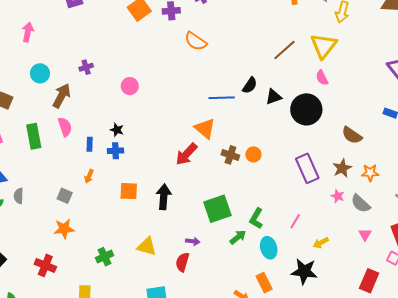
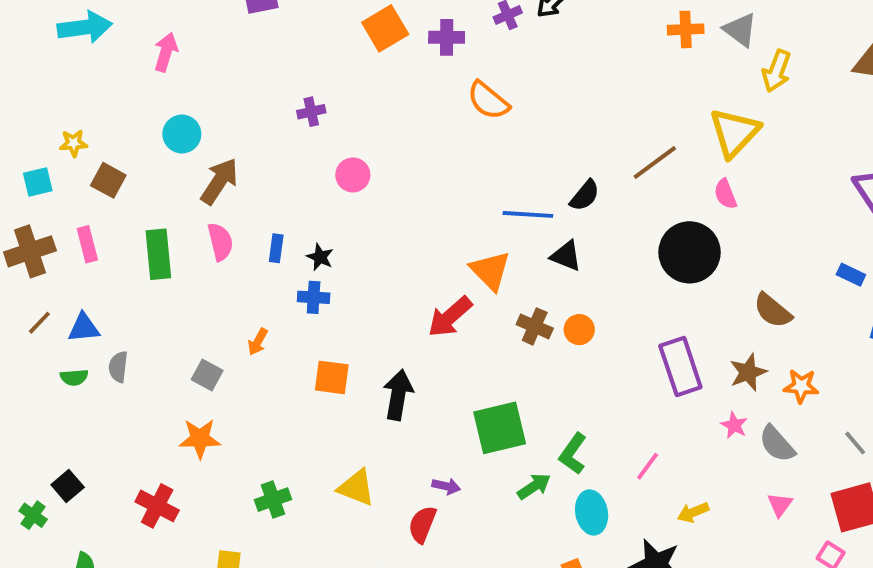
brown line: (284, 50) -> (655, 163), moved
purple cross: (86, 67) -> (311, 112), moved
black triangle: (274, 97) -> (566, 256), moved, turned 36
blue rectangle: (90, 144) -> (276, 248), moved

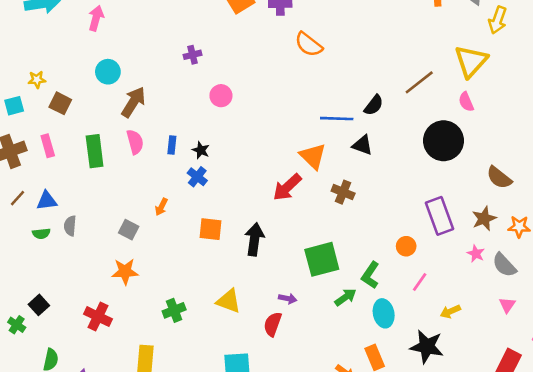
blue cross: (314, 297) -> (197, 177), turned 36
orange circle: (579, 330) -> (406, 246), moved

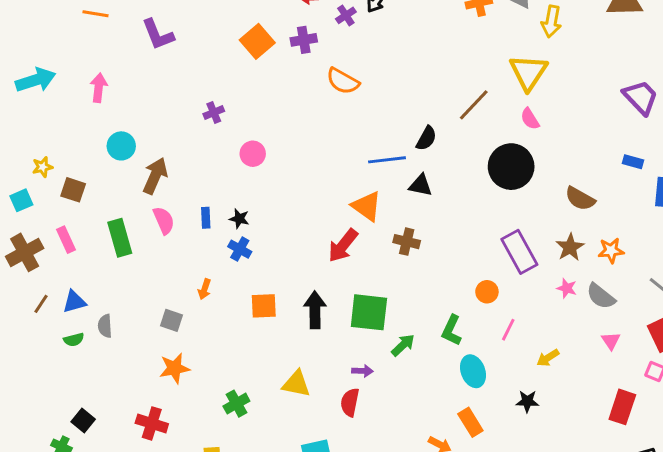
green square: (322, 259) -> (369, 312), moved, turned 30
green arrow: (345, 297) -> (403, 345), moved
black star: (427, 347) -> (527, 401), size x0.6

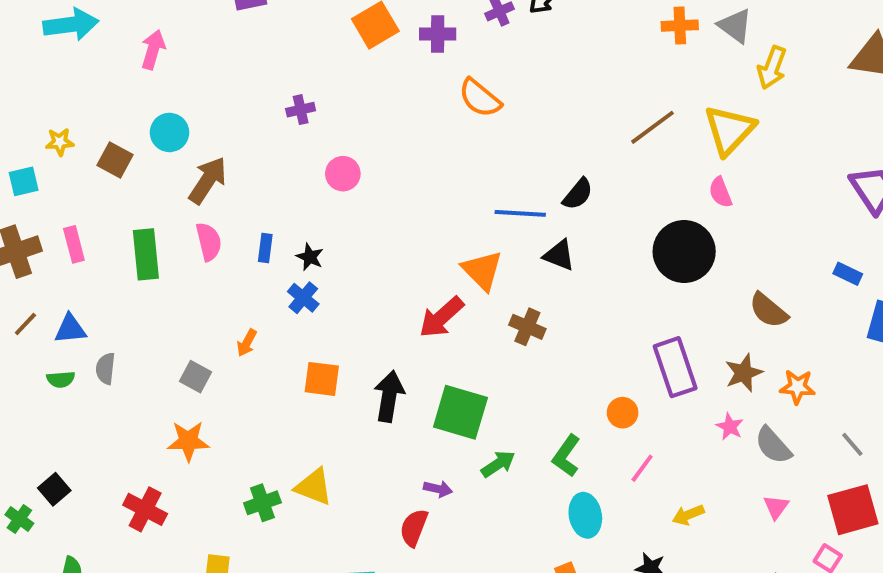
brown line: (474, 105) -> (653, 127), moved
brown square: (73, 190) -> (115, 160), moved
yellow triangle: (296, 384) -> (314, 487), moved

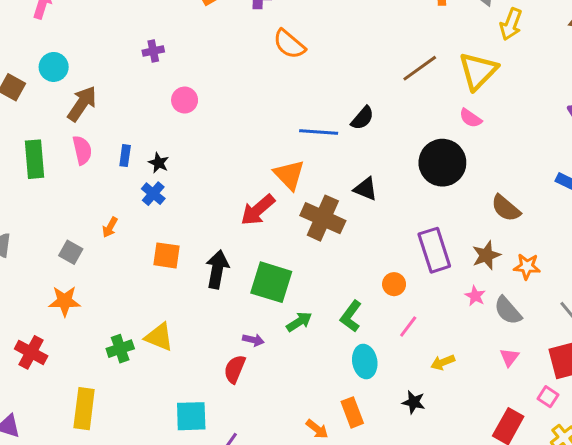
pink semicircle: (720, 192) -> (471, 118), turned -35
black triangle: (559, 255) -> (366, 189), moved
brown cross: (527, 327) -> (323, 218), size x1.6

